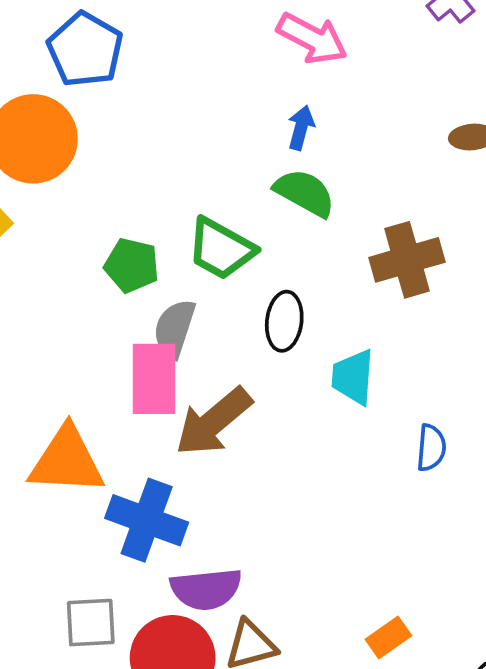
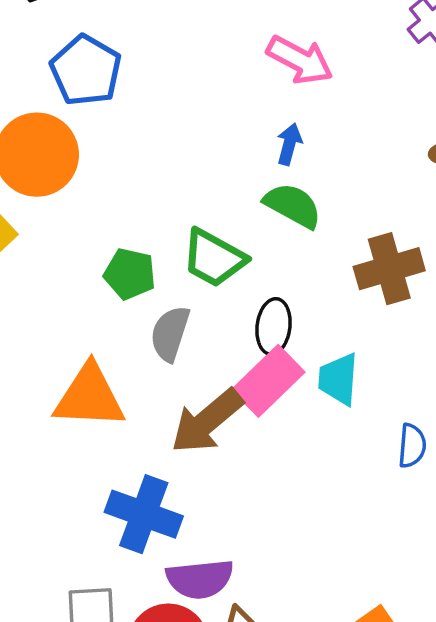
pink rectangle: (154, 379) -> (268, 381), moved, turned 46
orange triangle: (67, 461) -> (89, 397), moved

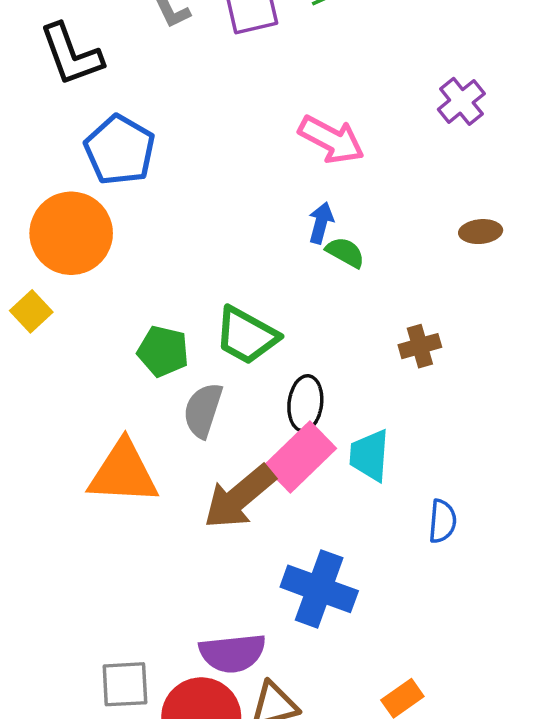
green semicircle: (293, 205) -> (345, 252), moved, size x0.7
brown cross: (389, 269) -> (420, 346), size x0.6
blue cross: (144, 514) -> (319, 589), moved

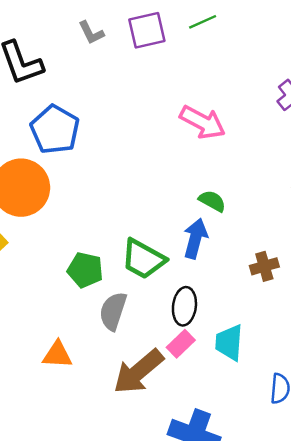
blue arrow: (321, 223) -> (195, 238), moved, size x1.4
pink rectangle: (300, 457) -> (181, 344), size x0.6
orange triangle: (123, 473) -> (57, 355), size x0.6

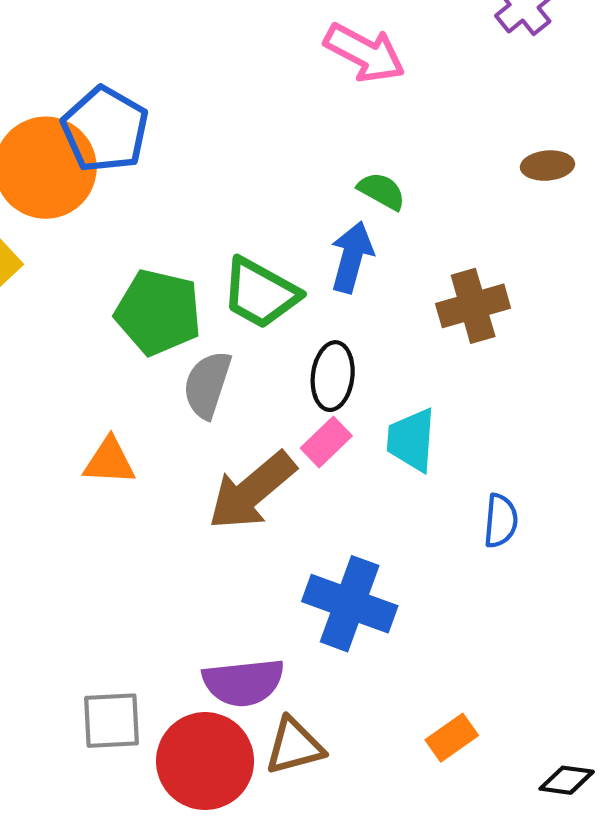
blue pentagon: (55, 130) -> (105, 129), moved
brown cross: (264, 266) -> (473, 306), size x1.4
green pentagon: (85, 270) -> (158, 312), size x1.4

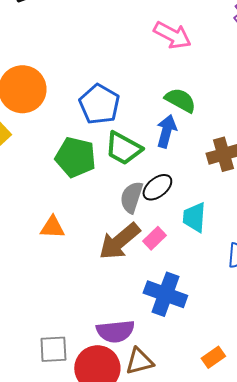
blue pentagon: (105, 129) -> (99, 104), moved
green semicircle: (382, 191) -> (180, 100), size x1.4
black ellipse: (333, 376) -> (157, 187), turned 44
gray semicircle: (207, 385) -> (131, 197), moved
pink rectangle: (326, 442) -> (154, 238), moved

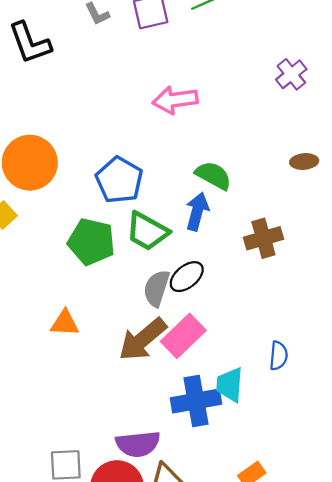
pink arrow: (172, 35) -> (175, 100), moved, turned 144
cyan trapezoid: (194, 217) -> (230, 385), moved
pink rectangle: (154, 238) -> (183, 336), size x1.6
blue cross: (165, 294) -> (196, 401), turned -30

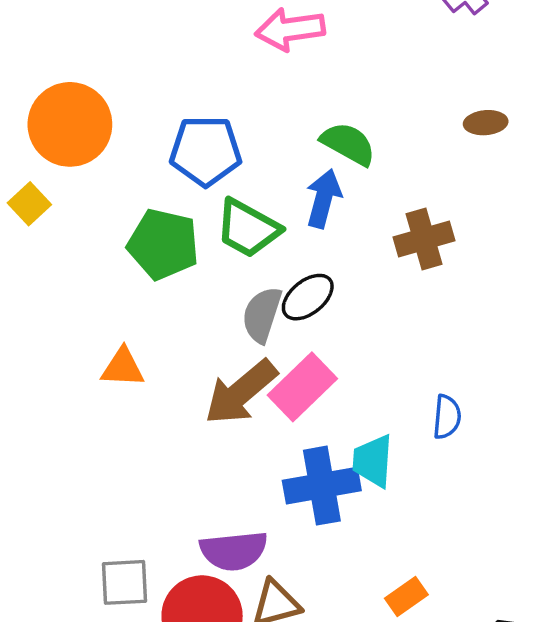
blue pentagon: (119, 180) -> (206, 151), turned -30

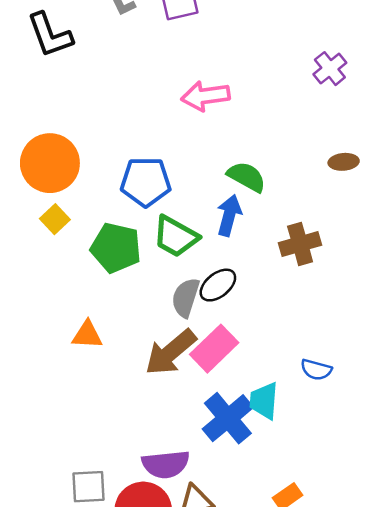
yellow square: (29, 204) -> (55, 219), moved
blue semicircle: (447, 417) -> (316, 370), turned 100
blue cross: (322, 486) -> (228, 418), turned -30

